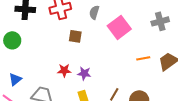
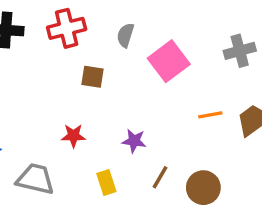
purple star: (84, 73) -> (134, 141), moved

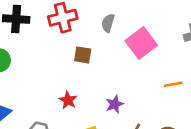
red star: (73, 136) -> (68, 100), turned 30
purple star: (134, 141) -> (115, 104), turned -30

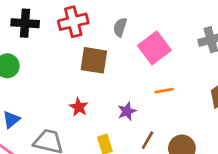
brown square: (83, 55) -> (94, 60), size x1.5
orange line: (173, 84) -> (164, 91), moved

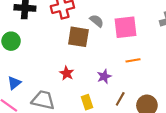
gray semicircle: (120, 27) -> (97, 21), moved, turned 112
pink square: (154, 48) -> (126, 27), turned 30

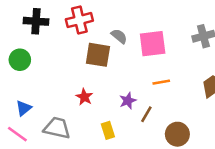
brown line: (120, 99) -> (146, 114), moved

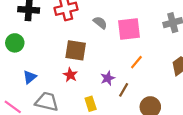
brown square: (98, 55) -> (76, 50), moved
orange line: (161, 82) -> (136, 62), turned -40
blue triangle: (24, 108) -> (30, 77), moved

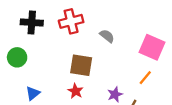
pink square: (129, 29) -> (152, 47), moved, turned 30

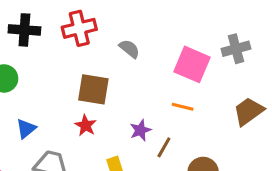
orange line: (145, 78) -> (183, 107), turned 64

